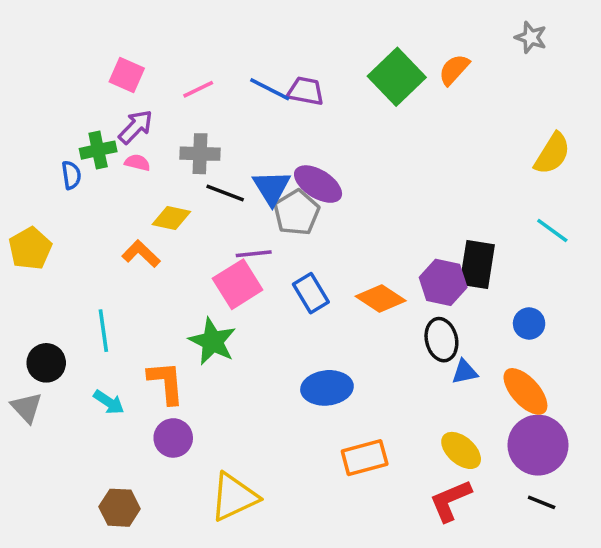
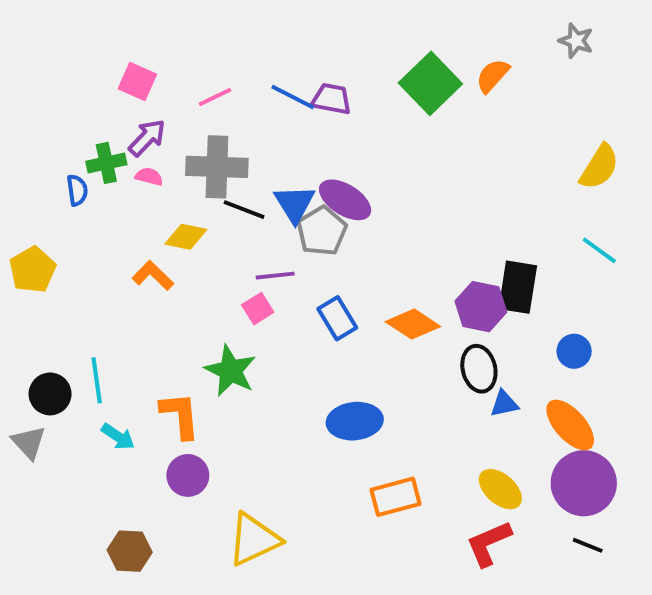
gray cross: (200, 154) -> (217, 167), size x1.4
pink square: (238, 284) -> (258, 309), size x0.6
cyan line: (103, 331) -> (97, 380), moved

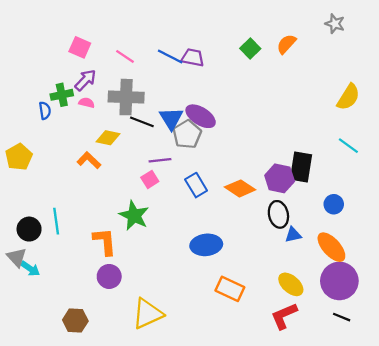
green square: (430, 83) -> (250, 49), size x0.6
pink line: (215, 97) -> (125, 56), turned 60
cyan arrow: (118, 437) -> (30, 269), moved
orange rectangle: (396, 497) -> (230, 289), turned 40

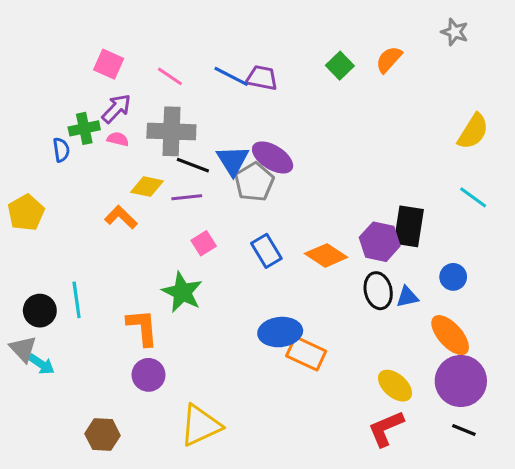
purple line: (160, 160) -> (187, 197), moved
blue triangle: (293, 235) -> (407, 297), moved
orange rectangle: (230, 289) -> (306, 353), moved

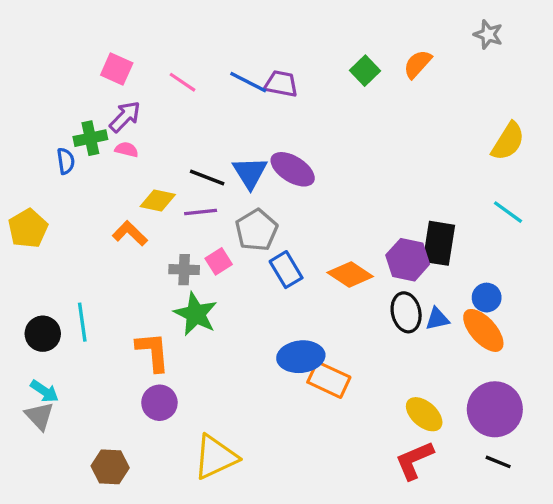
gray cross: (171, 131) -> (184, 270), moved, size x0.6
gray pentagon: (254, 182) -> (256, 230), moved
orange ellipse: (450, 335) -> (483, 330), moved
gray triangle: (23, 349) -> (39, 416), moved

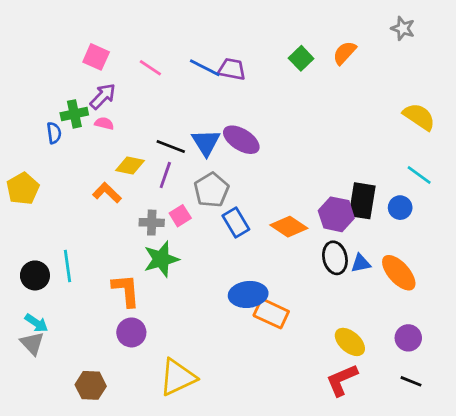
yellow semicircle: (508, 141) -> (419, 117), turned -88
purple line: (201, 212) -> (165, 175), turned -65
blue circle: (487, 298) -> (400, 208), moved
green star: (196, 314) -> (161, 259), turned 30
purple circle: (495, 409) -> (408, 338), size x0.6

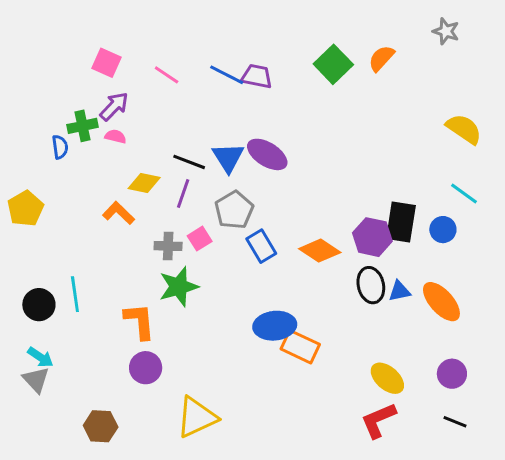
green square: (301, 58) -> (333, 64), size x1.4

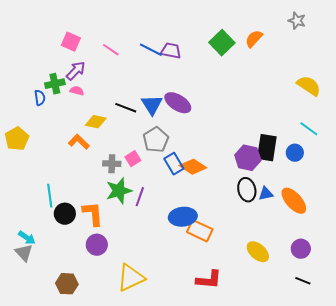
purple line: (183, 193) -> (140, 197), moved
orange diamond: (320, 251) -> (193, 167), moved
black circle: (39, 305) -> (65, 214), moved
red L-shape: (378, 420) -> (209, 280), moved, turned -152

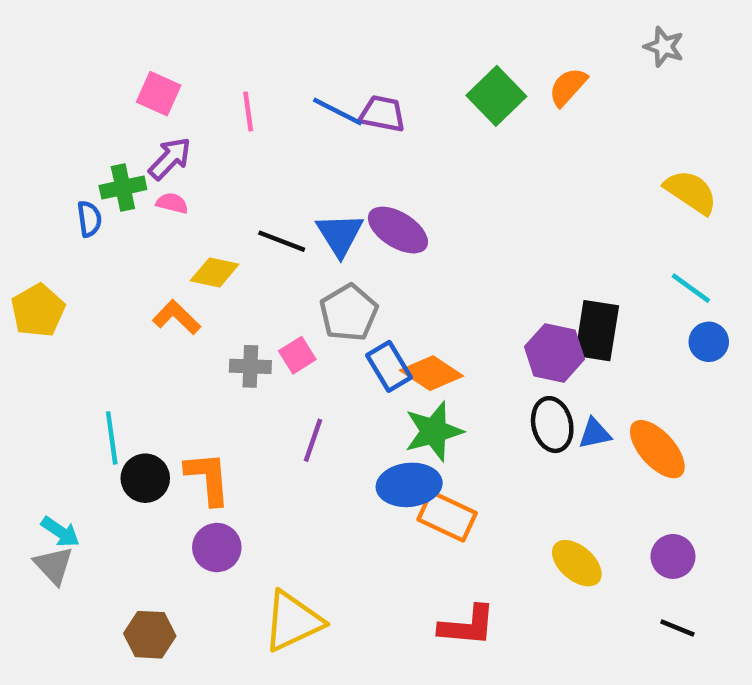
pink line: (111, 50) -> (248, 111), turned 48
blue circle: (295, 153) -> (709, 342), moved
green star: (119, 191) -> (434, 431), moved

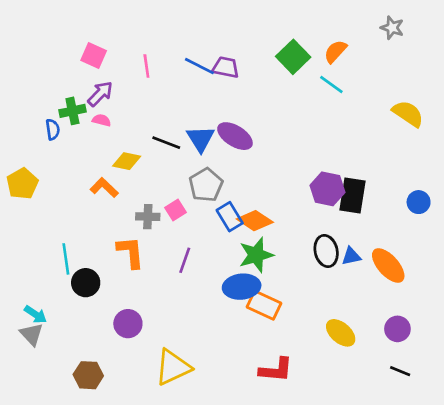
cyan line: (691, 288) -> (331, 85), moved
purple hexagon: (554, 353) -> (327, 189), moved
orange L-shape: (208, 478) -> (131, 252), moved

